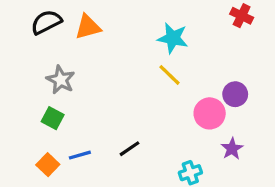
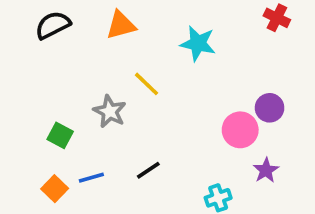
orange triangle: (88, 27) -> (121, 25), moved
yellow line: (170, 75) -> (146, 84), moved
gray star: (61, 80) -> (110, 111), moved

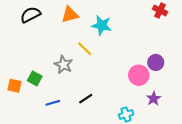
cyan star: (198, 44) -> (102, 25), moved
orange square: (55, 189) -> (15, 86), moved, turned -32

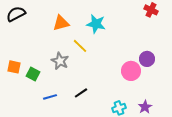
black semicircle: (31, 15) -> (16, 14), moved
orange triangle: (70, 15) -> (61, 23), moved
orange square: (15, 86) -> (14, 67), moved
purple star: (154, 99) -> (145, 107), moved

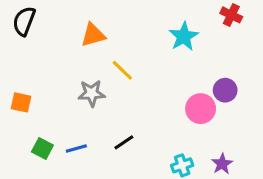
black semicircle: (16, 14) -> (24, 21), turned -42
cyan star: (96, 24) -> (184, 36), moved, turned 30
gray star: (60, 61) -> (92, 93), turned -30
green square: (33, 74) -> (42, 148), moved

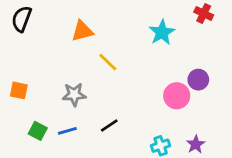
gray star: (92, 93) -> (74, 94), moved

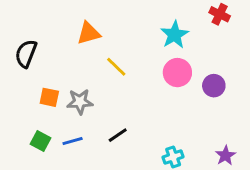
black semicircle: (22, 19) -> (26, 54), moved
orange square: (19, 90) -> (49, 97), moved
pink circle: (177, 96) -> (177, 73), moved
purple star: (196, 144) -> (225, 156), moved

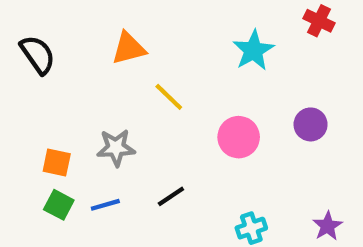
black semicircle: (26, 54) -> (38, 55), moved, turned 124
pink circle: (177, 73) -> (239, 137), moved
orange square: (49, 97) -> (57, 163), moved

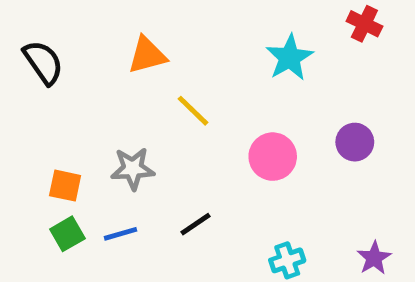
green square: (59, 205) -> (67, 234), turned 32

